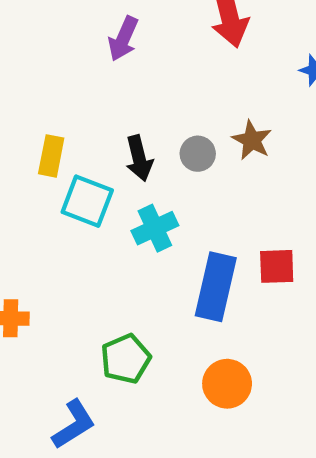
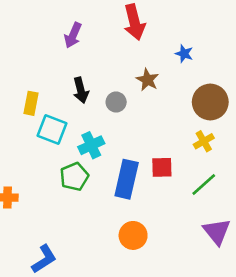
brown star: (252, 140) -> (147, 80), moved
black arrow: (139, 158) -> (81, 90), moved
green pentagon: (126, 359) -> (74, 177), moved

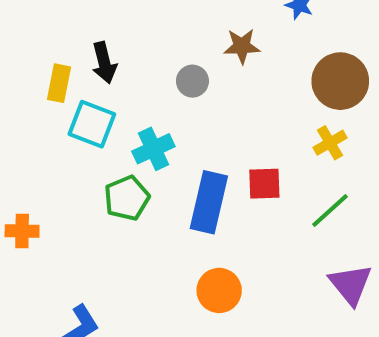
brown star: (147, 80) -> (242, 46), turned -30
black arrow: (81, 90) -> (104, 63), moved

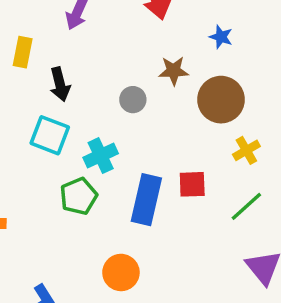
brown circle: (340, 81) -> (221, 100), moved
yellow rectangle: (59, 83) -> (23, 52), moved
orange circle: (219, 290) -> (121, 272), moved

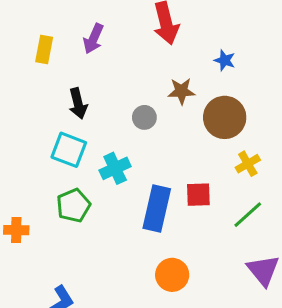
yellow rectangle: (23, 52) -> (44, 49), moved
green pentagon: (79, 196) -> (73, 205), moved
orange circle: (121, 272) -> (172, 275), moved

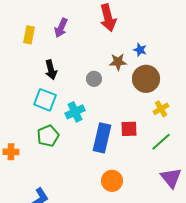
blue star: (225, 60) -> (140, 50), moved

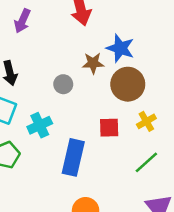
blue star: (140, 50) -> (120, 48), size x1.6
red square: (129, 129) -> (109, 128), moved

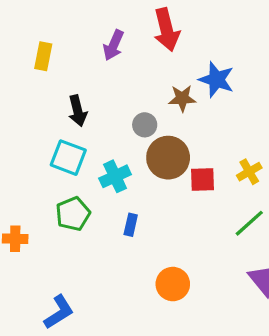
purple arrow: (22, 21) -> (113, 45), moved
brown circle: (128, 84) -> (168, 158), moved
blue rectangle: (73, 157) -> (131, 225), moved, size x0.5

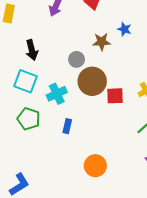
blue star: (216, 80) -> (124, 29), size x0.6
green pentagon: (73, 214) -> (29, 119), turned -30

